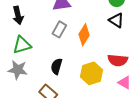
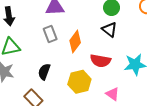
gray rectangle: (59, 29) -> (50, 34), turned -56
red semicircle: (118, 60) -> (100, 61), moved

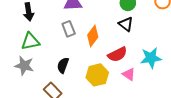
red semicircle: (100, 61) -> (117, 54), turned -36
pink triangle: (113, 94) -> (129, 74), moved

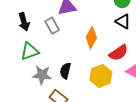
gray rectangle: (69, 29) -> (52, 26), moved
gray star: (24, 66) -> (42, 75), moved

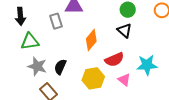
black arrow: (24, 22) -> (20, 16), moved

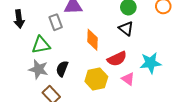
orange diamond: (91, 40) -> (93, 40), turned -35
green triangle: (30, 41) -> (41, 45), moved

